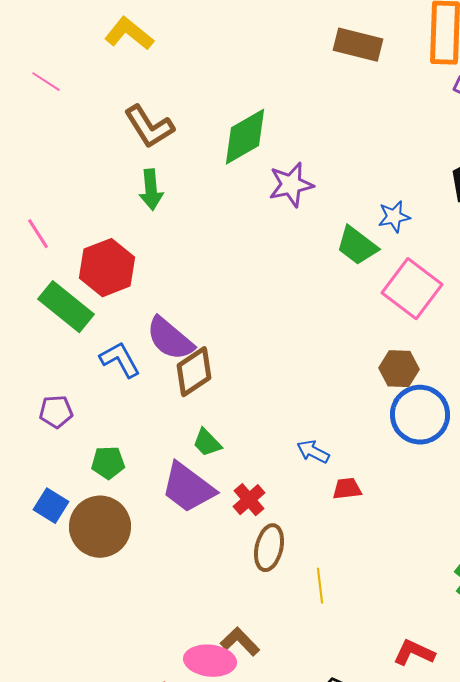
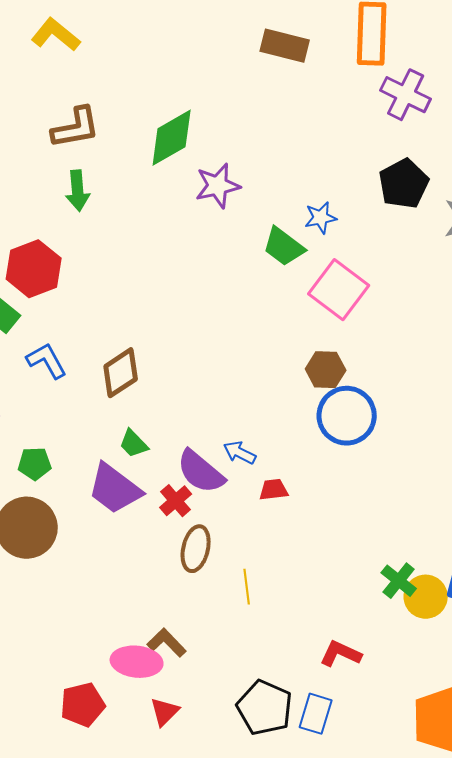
brown L-shape: (149, 127) -> (76, 128), turned -68
purple semicircle: (170, 339) -> (201, 472), moved

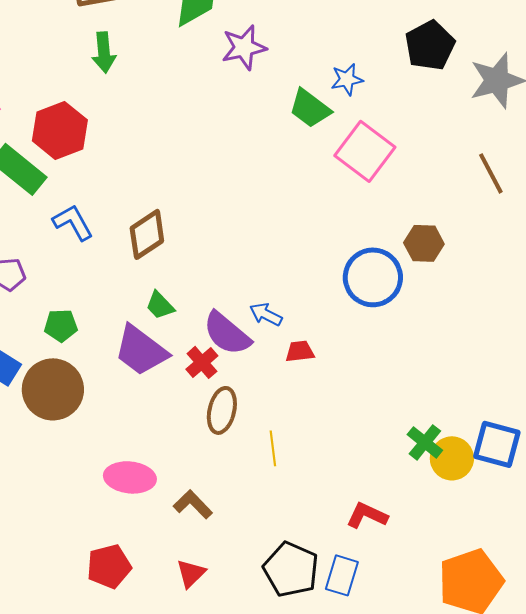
brown hexagon: (326, 370) -> (424, 243), moved
pink ellipse: (137, 662) -> (130, 477), moved

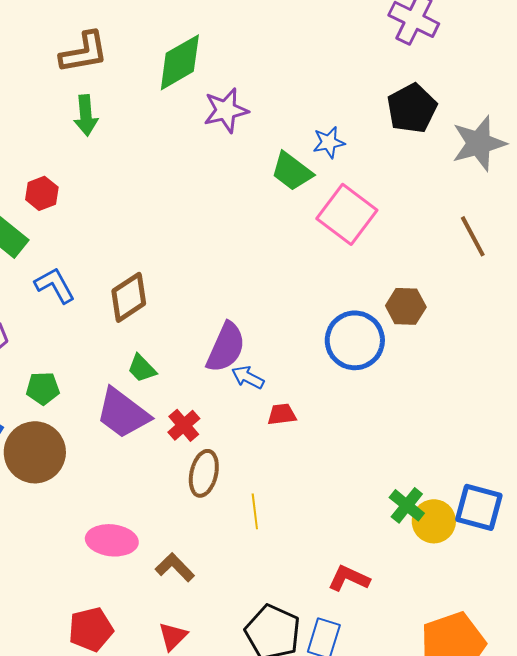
red hexagon: (60, 130) -> (42, 193), size x0.6
purple semicircle: (227, 333) -> (226, 347), moved, turned -106

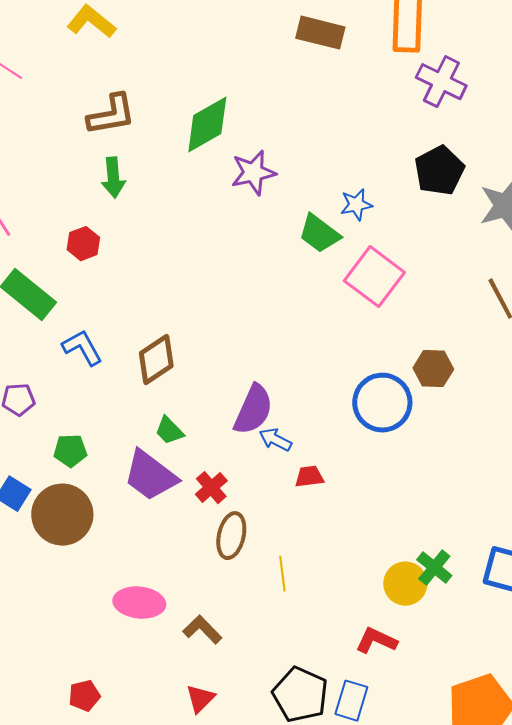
red hexagon: (42, 193) -> (83, 244), moved
yellow circle: (434, 521) -> (405, 584), moved
red pentagon: (91, 629) -> (84, 696), moved, size x0.7

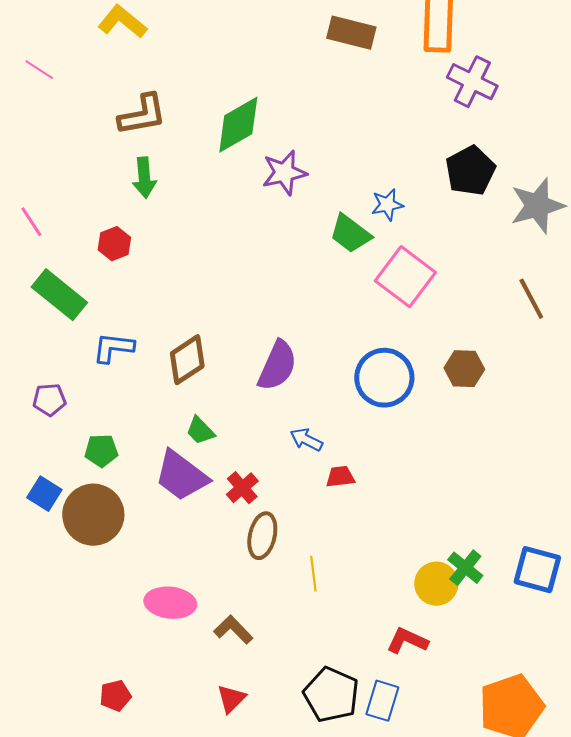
blue L-shape: (82, 348) -> (113, 348), turned -54
blue circle: (382, 403) -> (384, 378), moved
purple semicircle: (253, 410) -> (277, 366), moved

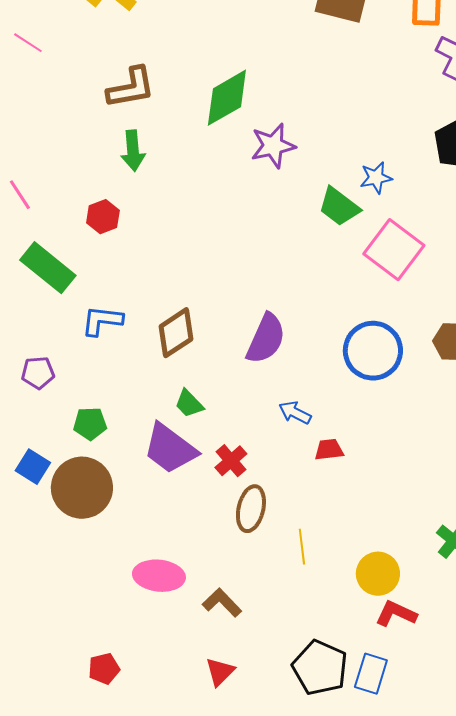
yellow circle: (436, 584) -> (378, 574), moved

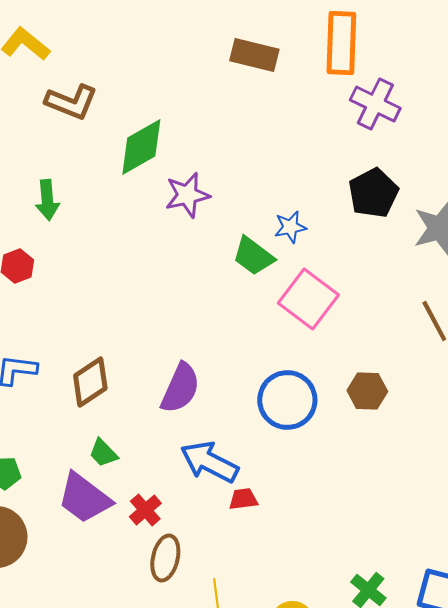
brown L-shape: (131, 88) -> (71, 102), moved, turned 32
blue arrow: (295, 413) -> (209, 462), size x1.8

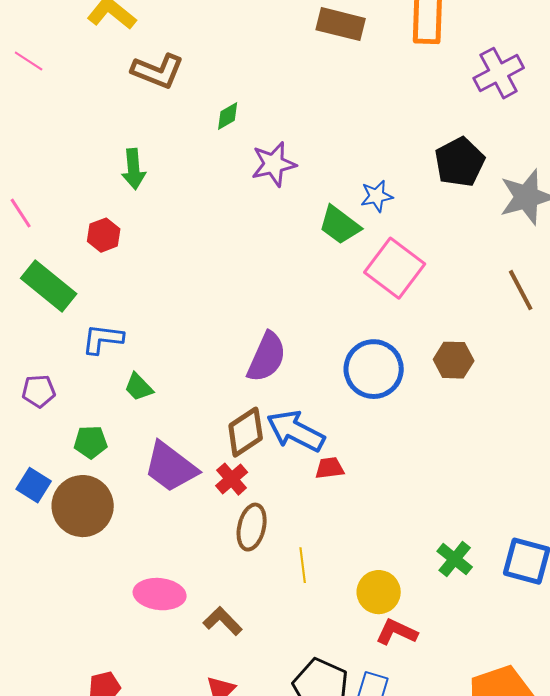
purple cross: (375, 104) -> (499, 73), moved, turned 36
green diamond: (141, 147) -> (228, 116), size x0.5
brown diamond: (90, 382) -> (246, 432), moved
green trapezoid: (103, 453) -> (139, 387), moved

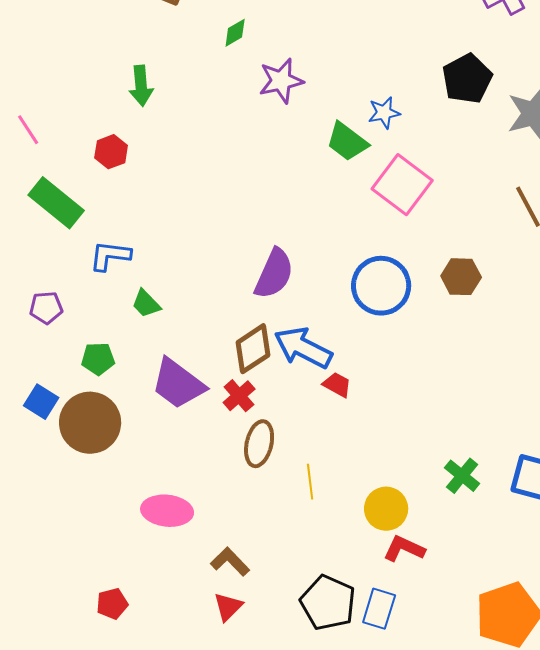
red trapezoid: (330, 468) -> (337, 385), turned 36
brown L-shape: (223, 621) -> (230, 562), moved

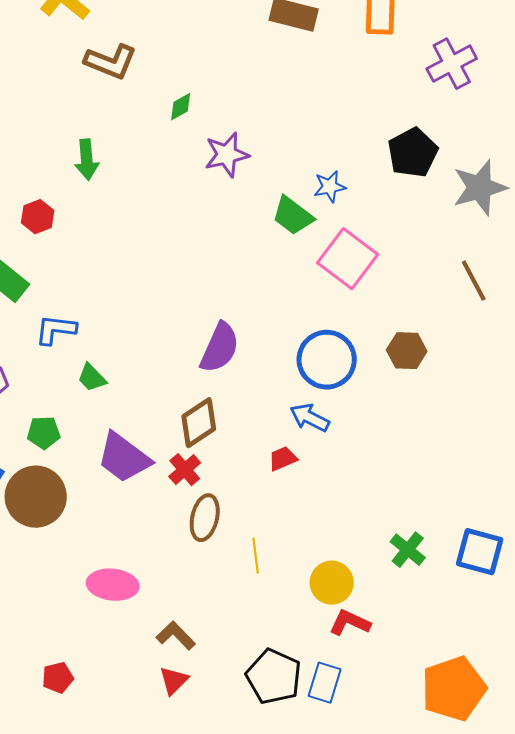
red hexagon: (111, 152) -> (38, 217), moved
blue arrow: (303, 348) -> (310, 418), moved, size x0.7
red trapezoid: (337, 385) -> (283, 459), turned -52

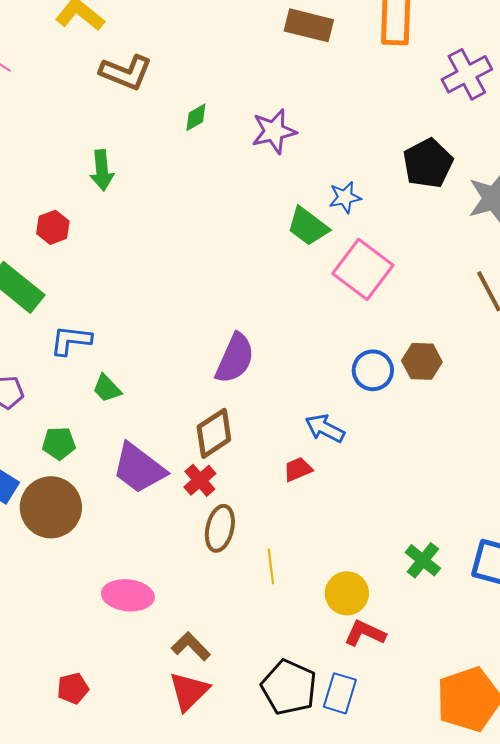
purple star: (227, 155) -> (274, 131), moved
blue circle: (327, 360) -> (373, 370), moved, size x0.7
red triangle: (174, 681) -> (189, 691), size x1.4

